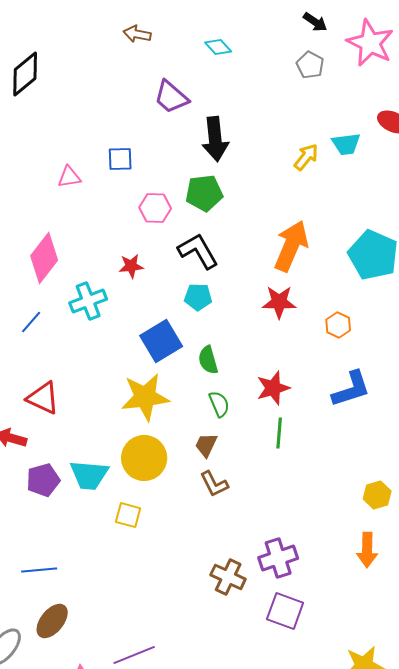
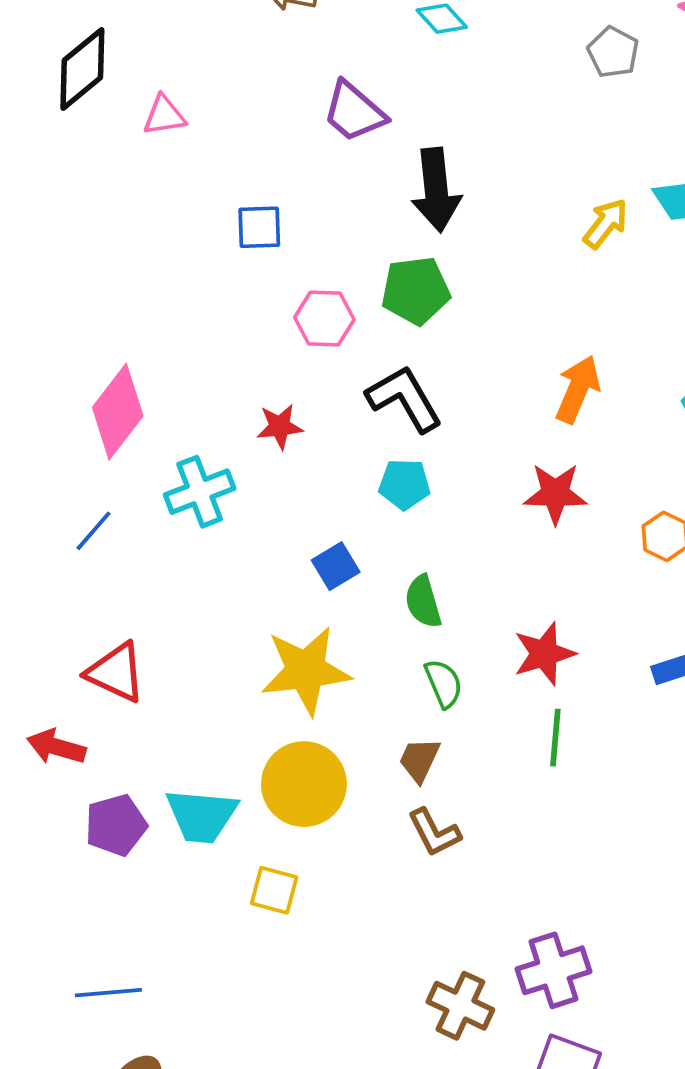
pink triangle: (69, 177) -> (164, 116), moved
orange arrow: (291, 246) -> (578, 389), size x0.7
blue square: (161, 341) -> (336, 566), size x0.6

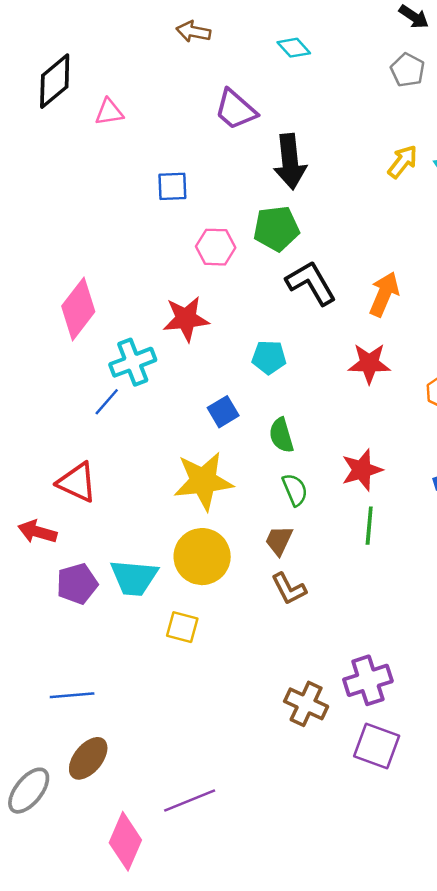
yellow arrow: (606, 224) -> (403, 162), moved
black L-shape: (404, 399) -> (311, 283), moved
red star: (280, 427) -> (186, 319), size x1.5
blue line: (93, 531) -> (107, 402), moved

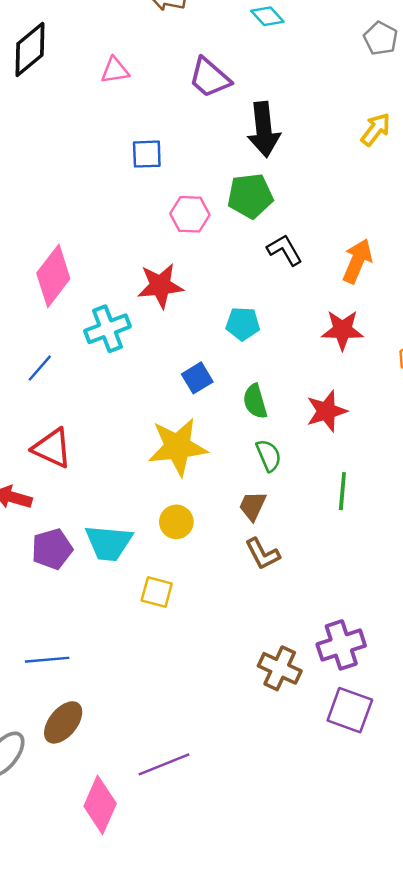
pink triangle: (109, 112) -> (115, 70), moved
black L-shape: (311, 283) -> (285, 250), size x0.7
blue line: (107, 402) -> (40, 368), moved
red star: (362, 470) -> (326, 411), moved
yellow circle: (202, 557) -> (176, 522), size x0.6

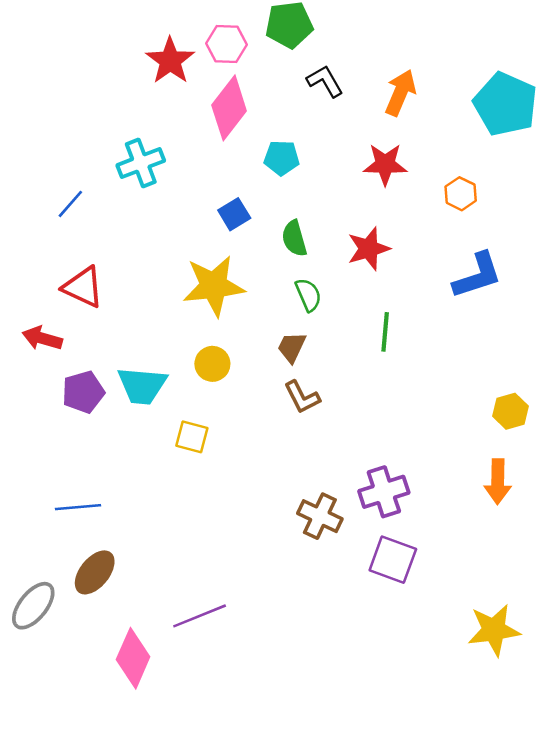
pink diamond: (53, 276) -> (229, 108), moved
red star: (160, 286) -> (170, 61), moved, turned -30

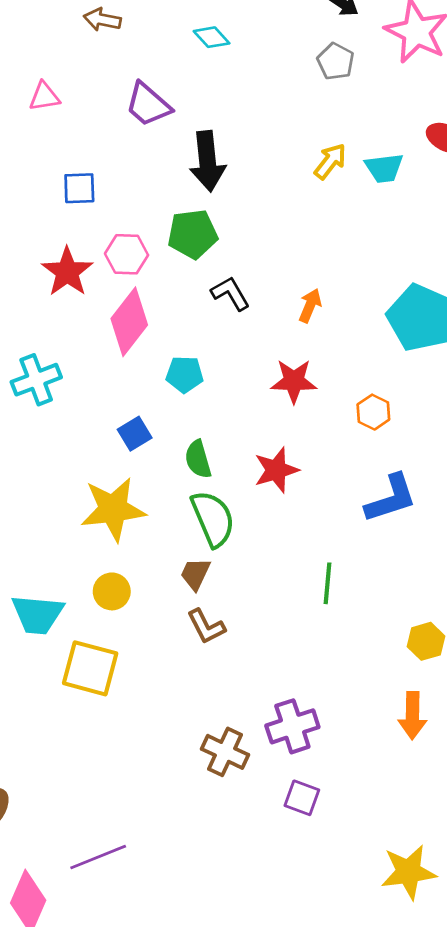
orange arrow: (400, 93) -> (310, 306), size x0.7
green semicircle: (308, 295) -> (213, 519), size x1.6
green line: (385, 332) -> (328, 583), moved
yellow square: (192, 437) -> (90, 668), size x1.6
purple square: (393, 560) -> (302, 798), size x0.7

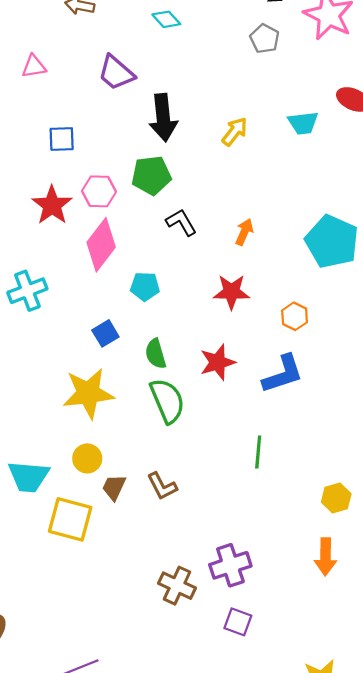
yellow arrow: (330, 161) -> (235, 132), moved
blue L-shape: (391, 498) -> (283, 374), moved
brown trapezoid: (195, 574) -> (114, 487), moved

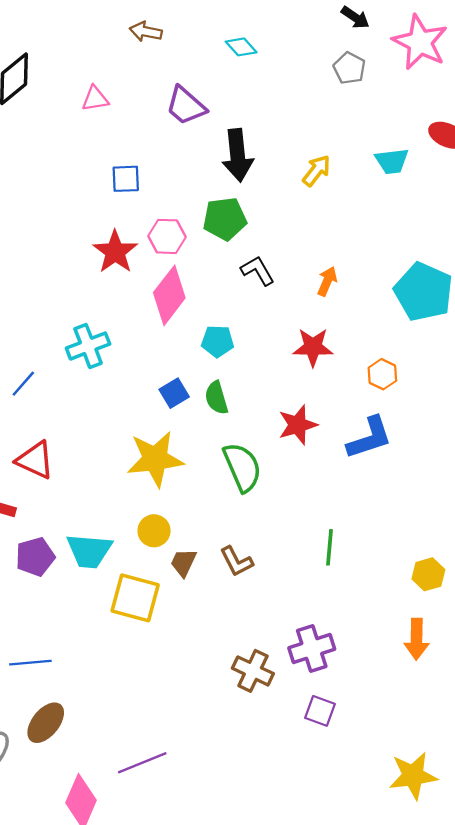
green semicircle: (156, 354) -> (216, 398), moved
green line: (258, 452) -> (329, 547), moved

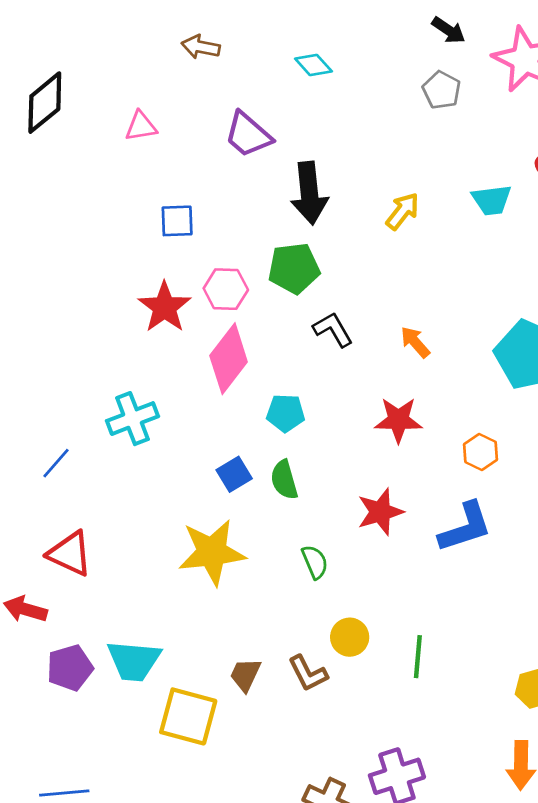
orange arrow: (327, 281) -> (415, 342), turned -64
green semicircle: (242, 467) -> (315, 562), size x0.6
yellow circle: (154, 531) -> (350, 637), moved

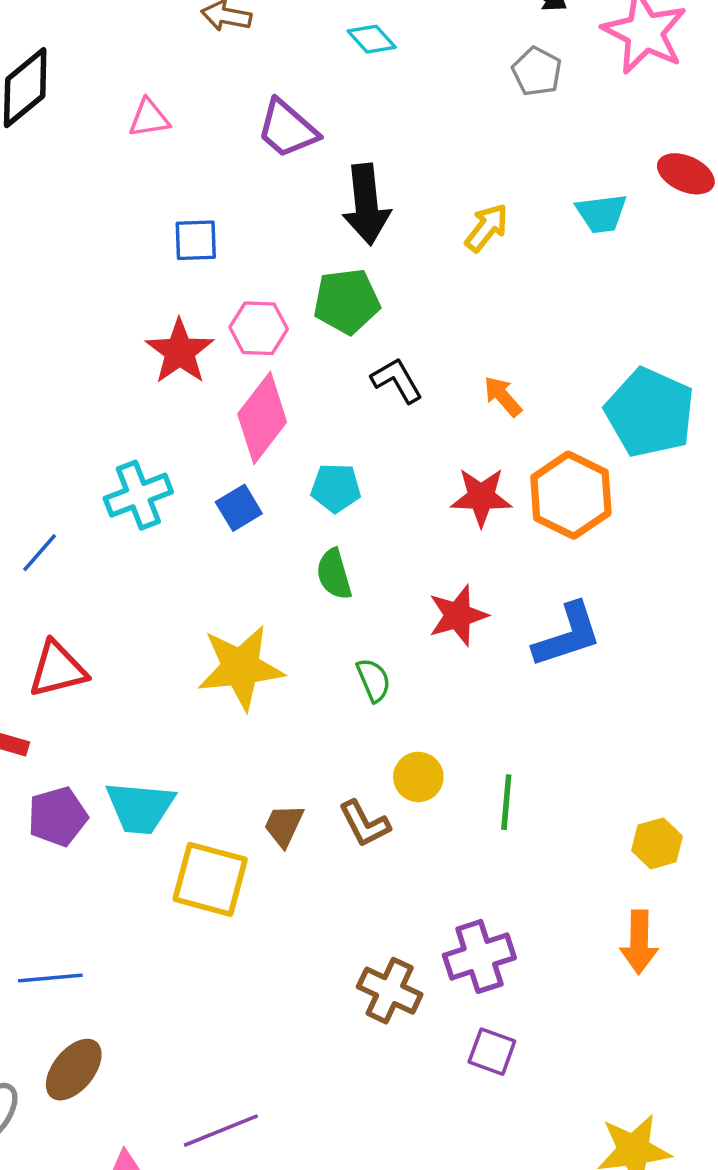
orange hexagon: (481, 452) -> (571, 495), moved, size x1.8
blue square: (234, 474) -> (239, 508), moved
red triangle: (70, 554) -> (58, 669), turned -39

